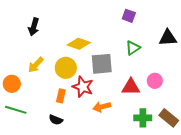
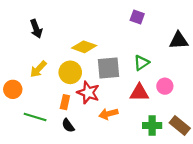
black arrow: (34, 27) -> (36, 29), turned -36
green triangle: (133, 48) -> (141, 63), moved
green line: (16, 110) -> (35, 117), moved
black semicircle: (56, 120) -> (68, 126), moved, turned 32

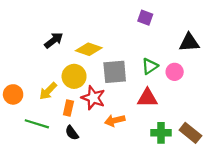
black arrow: (36, 29) -> (54, 40), moved, turned -108
yellow arrow: (38, 69) -> (48, 91), moved
pink circle: (165, 86) -> (175, 72), moved

